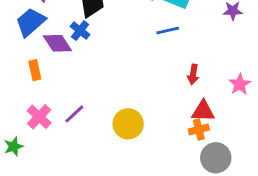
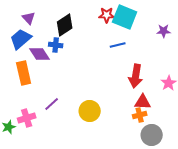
blue cross: (80, 31) -> (56, 45), turned -32
orange rectangle: (35, 70) -> (24, 73), size x1.6
red arrow: (193, 74) -> (136, 76), size x1.6
pink cross: (39, 117) -> (27, 118), moved, turned 30

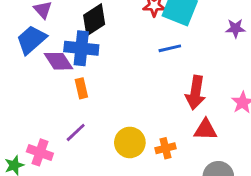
blue cross: (56, 45) -> (81, 48), size x1.6
orange rectangle: (24, 73) -> (81, 88), moved, size x0.6
orange cross: (140, 115) -> (166, 148), moved
pink cross: (27, 118) -> (40, 152), turned 36

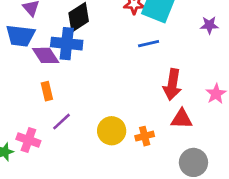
blue trapezoid: (31, 40) -> (20, 36), turned -132
orange rectangle: (81, 88) -> (47, 91), moved

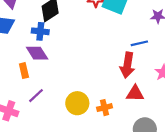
blue cross: (67, 44) -> (40, 31), size x0.7
blue line: (149, 44) -> (139, 43), moved
purple diamond: (46, 55) -> (37, 53), moved

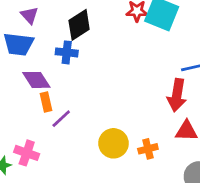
purple diamond: (37, 53) -> (36, 80), moved
purple line: (36, 96) -> (61, 119), moved

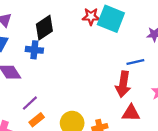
orange rectangle: (46, 102) -> (37, 120), moved, turned 64

